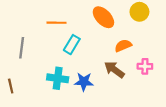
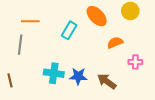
orange line: (57, 23) -> (30, 21), moved
cyan rectangle: (72, 45) -> (69, 30), moved
brown arrow: (114, 70) -> (107, 81), moved

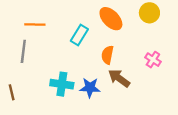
orange semicircle: (115, 43) -> (107, 55), moved, turned -56
pink cross: (135, 62) -> (153, 60), moved, turned 32
brown arrow: (107, 81) -> (119, 78), moved

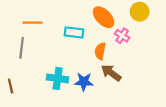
cyan rectangle: (79, 35) -> (74, 32), turned 66
pink cross: (153, 60) -> (122, 36), moved

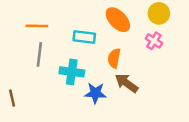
pink cross: (122, 36) -> (154, 41), moved
gray line: (22, 48) -> (39, 54), moved
cyan cross: (58, 78) -> (72, 72), moved

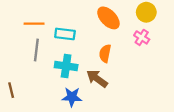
cyan rectangle: (84, 37) -> (65, 34), moved
brown arrow: (127, 83) -> (97, 79), moved
blue star: (95, 93) -> (72, 97), moved

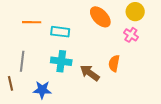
gray line: (36, 50) -> (22, 61), moved
orange semicircle: (105, 53) -> (114, 63), moved
blue star: (72, 97) -> (42, 90), moved

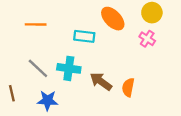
cyan rectangle: (60, 32) -> (84, 36), moved
gray line: (22, 61) -> (38, 68), moved, turned -54
orange semicircle: (114, 63) -> (128, 87), moved

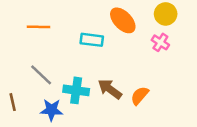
cyan cross: (69, 68) -> (76, 90), moved
orange semicircle: (128, 87) -> (140, 96), turned 30

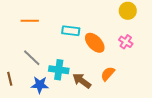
orange ellipse: (123, 20) -> (95, 43), moved
pink cross: (160, 42) -> (126, 42), moved
brown arrow: (110, 89) -> (82, 81), moved

